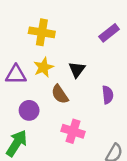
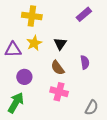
brown semicircle: (60, 94) -> (58, 68), moved

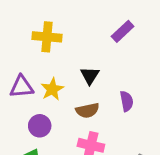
yellow star: (34, 43) -> (52, 89), moved
brown semicircle: (58, 68) -> (87, 110), turned -63

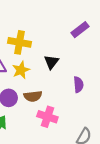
yellow cross: (47, 37) -> (19, 42), moved
brown semicircle: (87, 110) -> (33, 96), moved

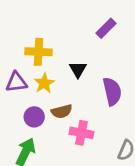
purple semicircle: (78, 85) -> (112, 91), size x1.5

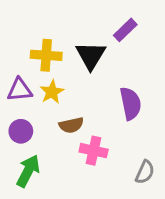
black triangle: (78, 69) -> (91, 56), moved, size x1.5
purple circle: (34, 117) -> (21, 131), moved

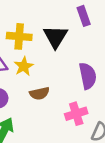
purple rectangle: (125, 30) -> (84, 16), turned -66
pink cross: (94, 151) -> (76, 114), moved, turned -30

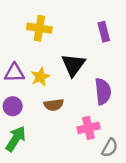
yellow cross: (19, 36) -> (39, 28), moved
black triangle: (55, 37) -> (73, 65), moved

